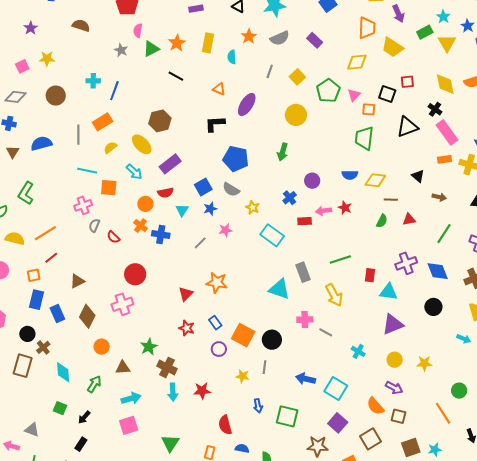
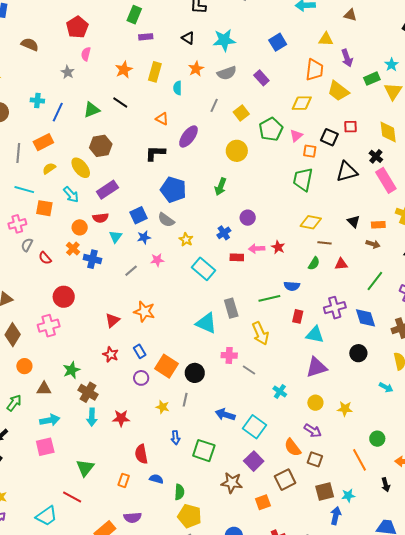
green triangle: (151, 49) -> (92, 110), moved
orange rectangle: (445, 159) -> (378, 225), moved
blue semicircle: (350, 175) -> (292, 286), moved

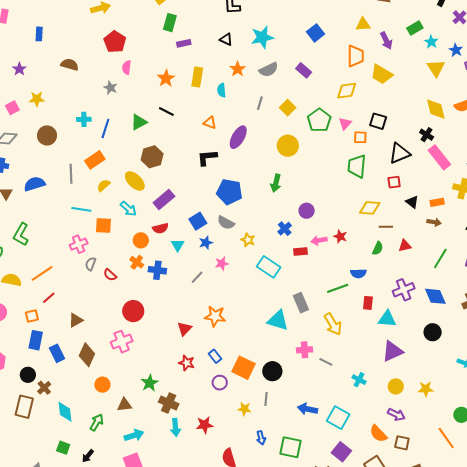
green rectangle: (372, 79) -> (415, 28), moved
red square: (350, 127) -> (394, 182), moved

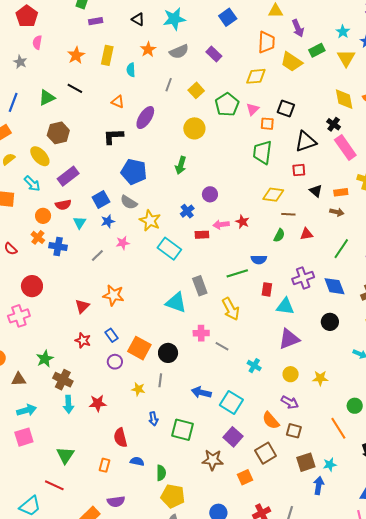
green rectangle: (415, 28) -> (317, 50), moved
yellow star: (248, 240) -> (150, 221), size x1.5

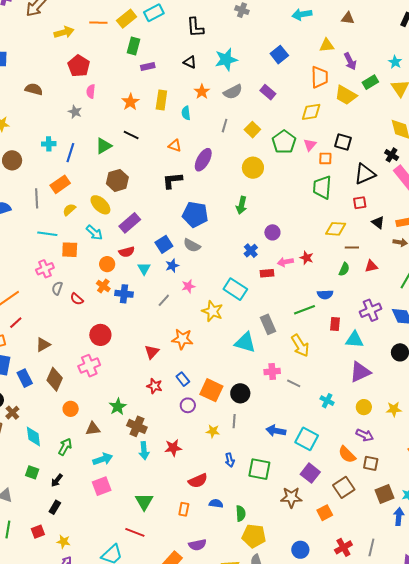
yellow star: (150, 221) -> (212, 311), moved
red semicircle: (120, 438) -> (198, 481), turned -96

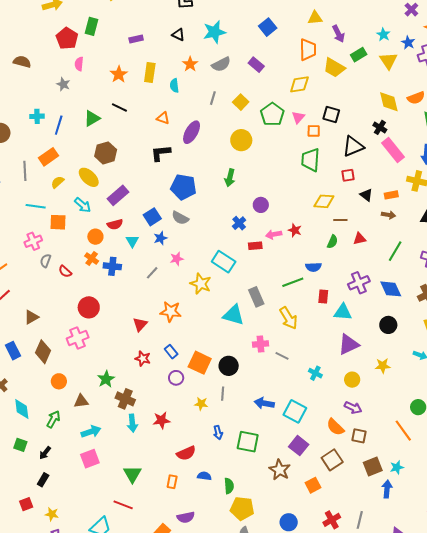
green rectangle: (134, 46) -> (92, 26), moved
yellow star: (394, 409) -> (383, 366), moved
brown star: (291, 497) -> (280, 470), turned 30

